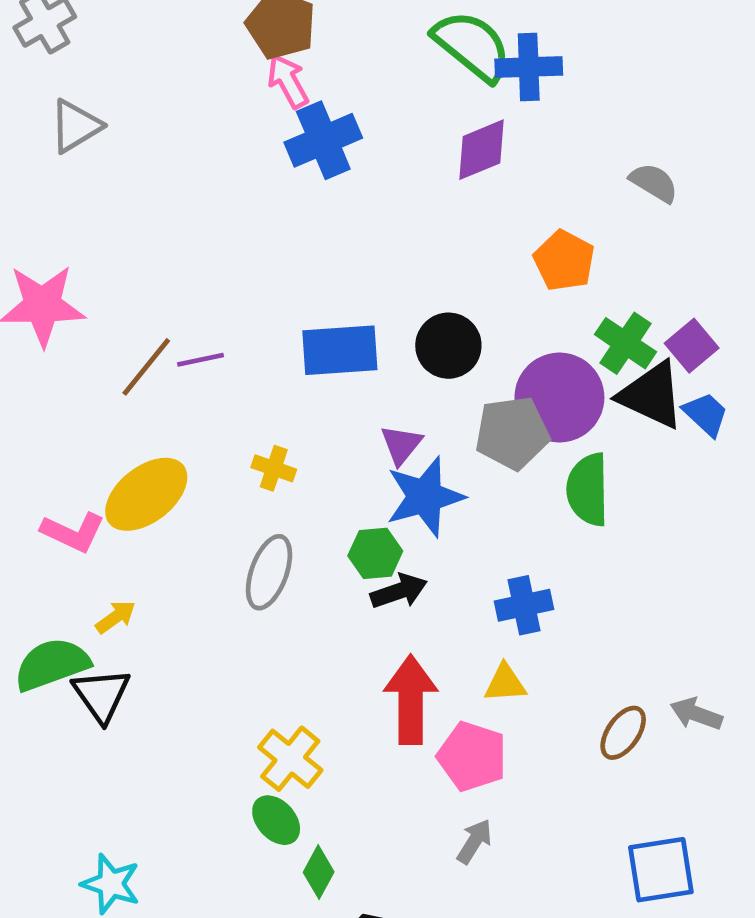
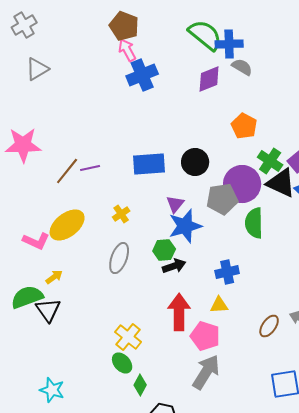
gray semicircle: (654, 183) -> (242, 67), moved
yellow cross: (274, 468) -> (121, 214), turned 36
gray arrow: (474, 841) -> (206, 372), size x1.8

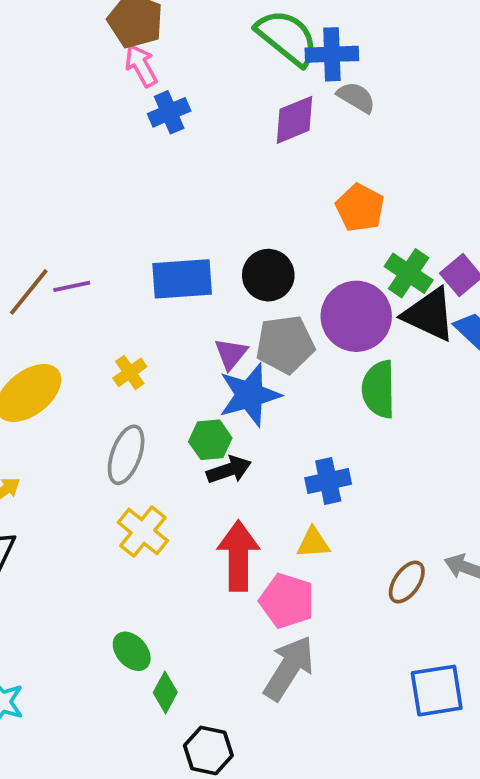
blue cross: (142, 75) -> (169, 112), size x0.7
gray pentagon: (222, 199) -> (285, 344), moved
yellow cross: (128, 337) -> (143, 532), moved

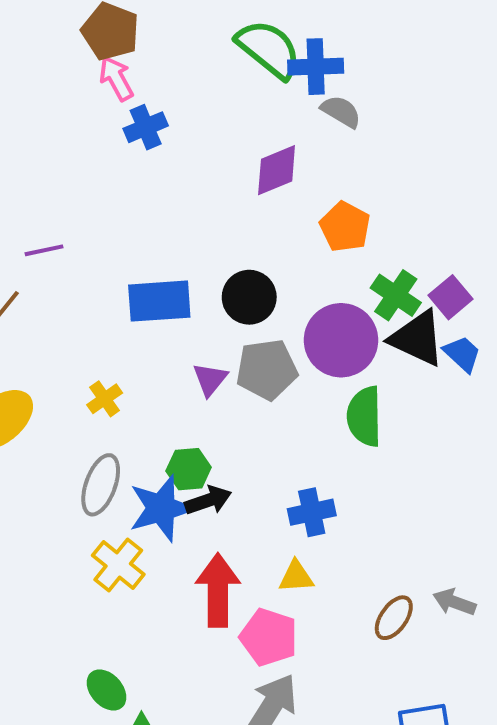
purple diamond: (294, 120) -> (277, 170), moved
purple line: (72, 286) -> (44, 250), moved
blue star: (250, 395) -> (161, 508), moved

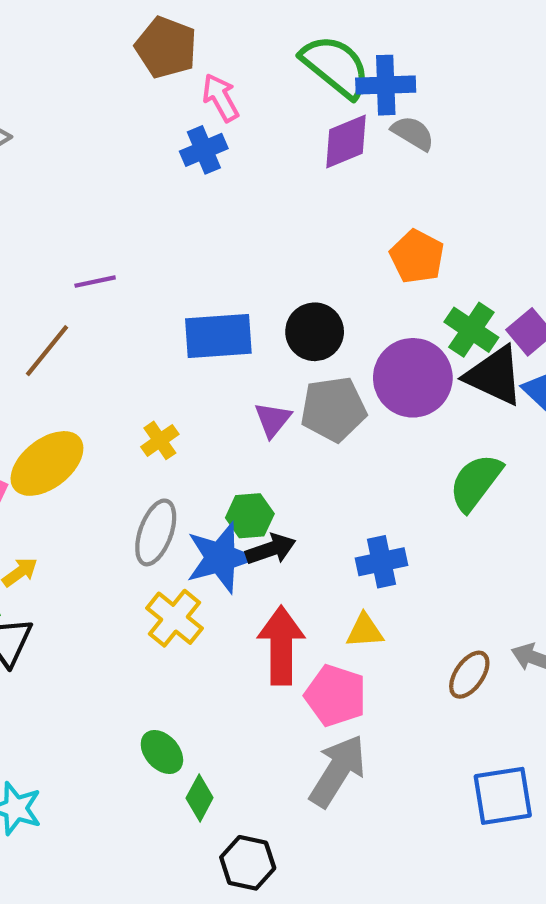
pink arrow: (116, 78) -> (221, 98), moved
purple diamond: (277, 170) -> (346, 142), moved
green semicircle: (364, 416) -> (476, 482), moved, turned 38

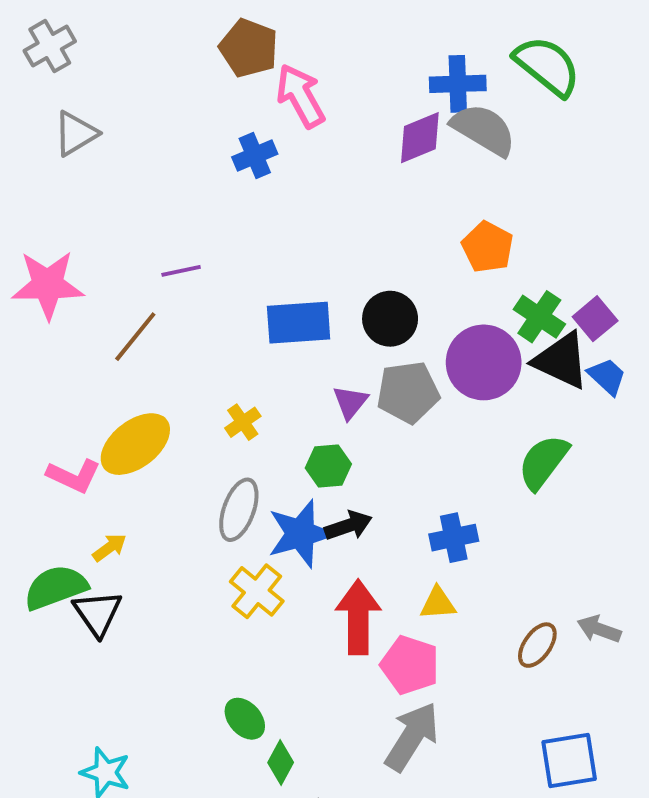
green semicircle: (335, 66) -> (547, 66), moved
pink arrow: (221, 98) -> (301, 96), size x1.4
gray semicircle: (413, 133) -> (484, 130), size x1.6
blue cross: (204, 150) -> (255, 155), moved
green hexagon: (250, 516) -> (328, 466), moved

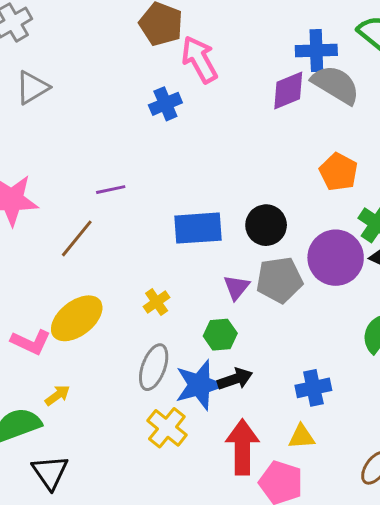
black triangle: (98, 613) -> (50, 472), moved

